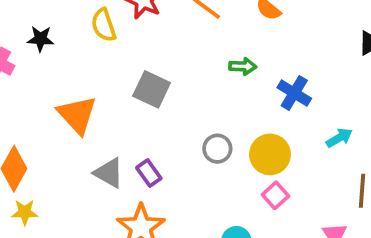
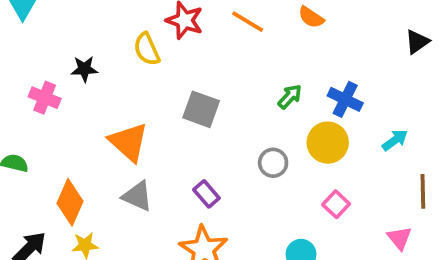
green arrow: (243, 66) -> (290, 97), moved, turned -44
yellow circle: (270, 154) -> (328, 143), moved
gray triangle: (109, 173) -> (137, 196), moved

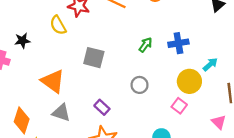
blue cross: (345, 99) -> (178, 43), turned -30
yellow circle: (328, 143) -> (189, 81), moved

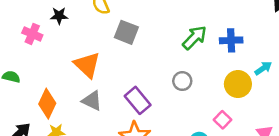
green arrow: (146, 45) -> (195, 38), size x1.5
gray square: (94, 58) -> (126, 32), moved
pink square: (179, 106) -> (222, 120), moved
purple rectangle: (102, 107) -> (138, 100), size x1.5

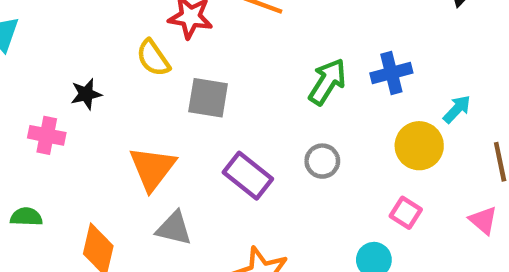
orange triangle: (87, 65) -> (152, 168), turned 36
purple rectangle: (138, 100) -> (248, 176), moved

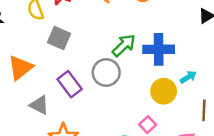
blue cross: (391, 73) -> (159, 49), size x1.4
gray circle: (322, 161) -> (106, 73), moved, size x1.5
gray triangle: (174, 228) -> (39, 105), moved

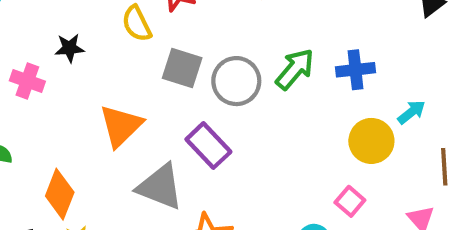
blue cross: (159, 49) -> (355, 70), size x0.7
gray circle: (106, 73) -> (236, 81), moved
gray triangle: (39, 105) -> (160, 187), size x1.4

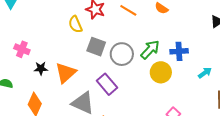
black star: (70, 48) -> (41, 68), moved
yellow circle: (371, 141) -> (161, 72), moved

